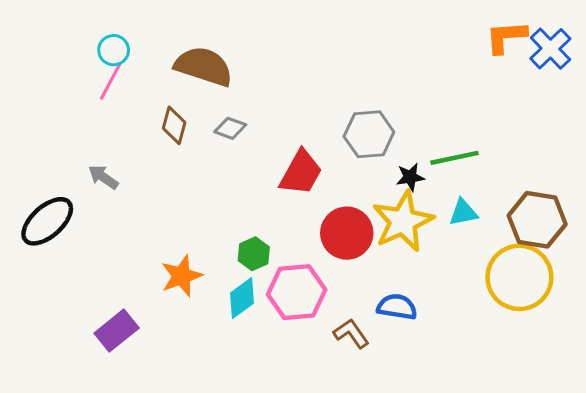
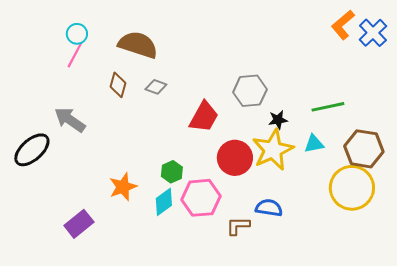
orange L-shape: (506, 37) -> (343, 25), turned -36
green line: (455, 158) -> (328, 107), moved
gray arrow: (103, 177) -> (70, 120), size x1.5
brown L-shape: (351, 333) -> (238, 226), turned -55

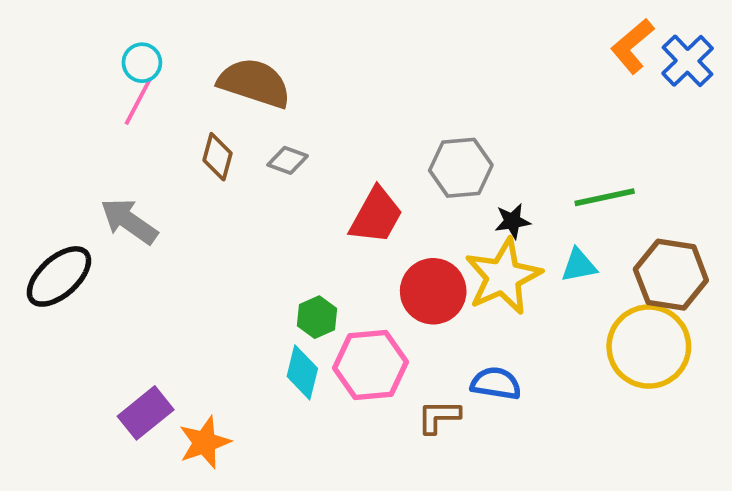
orange star: (123, 187) -> (205, 442), moved
cyan diamond: (164, 202) -> (302, 372), turned -40

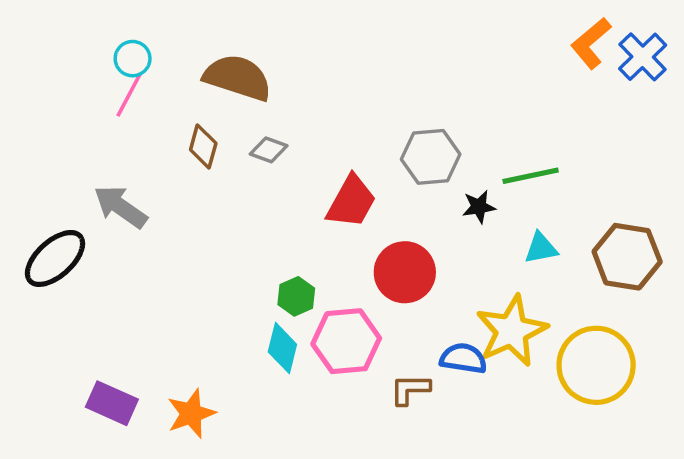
green line: (605, 197) -> (531, 176), moved
yellow star: (503, 276) -> (512, 331), moved
yellow circle: (649, 347) -> (596, 365), moved
purple rectangle: (146, 413) -> (112, 403), moved, turned 63

